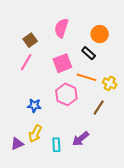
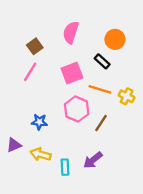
brown line: (99, 108) -> (101, 123), moved
yellow arrow: (35, 134) -> (41, 154), turned 78
purple triangle: (17, 144) -> (14, 145), moved

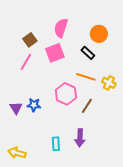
pink square: (72, 73) -> (55, 53), moved
purple triangle: (14, 145) -> (16, 108), moved, turned -40
yellow arrow: (41, 154) -> (17, 153), moved
purple arrow: (93, 160) -> (80, 138), turned -48

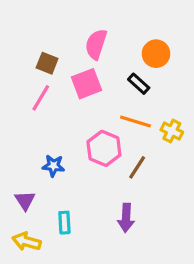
brown square: (30, 40) -> (47, 63), turned -32
purple triangle: (16, 108) -> (25, 200), moved
cyan rectangle: (56, 144) -> (64, 223), moved

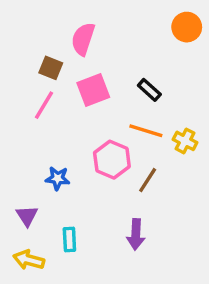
pink semicircle: (96, 44) -> (83, 39), moved
orange circle: (156, 54) -> (187, 27), moved

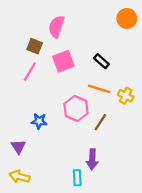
cyan rectangle: (69, 240) -> (77, 178), moved

